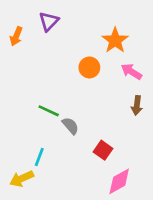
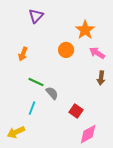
orange arrow: (16, 36) -> (23, 54), moved
cyan line: (39, 157) -> (32, 108), moved

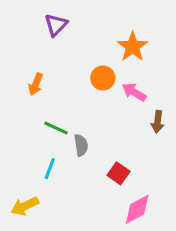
pink arrow: (97, 53) -> (134, 92), moved
gray semicircle: (52, 93) -> (81, 145), turned 32

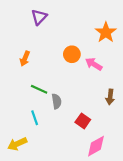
orange star: (133, 47) -> (106, 32), moved
brown arrow: (158, 122) -> (110, 97), moved
cyan line: (50, 169) -> (35, 118), turned -40

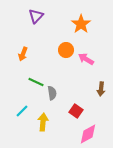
orange star: (106, 32) -> (81, 24), moved
cyan line: (35, 118) -> (22, 111), moved, turned 64
yellow arrow: (17, 144) -> (43, 122), moved, turned 120

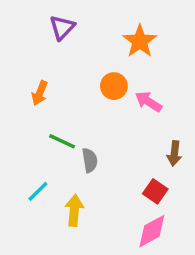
red square: (76, 111) -> (155, 191), moved

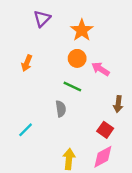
orange star: (140, 41) -> (82, 30), moved
green line: (62, 141) -> (72, 86), moved
yellow arrow: (74, 210) -> (69, 159), moved

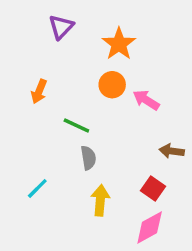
green line: (72, 86) -> (76, 126), moved
brown arrow: (118, 104) -> (172, 151), turned 91
yellow arrow: (69, 159) -> (100, 200), moved

